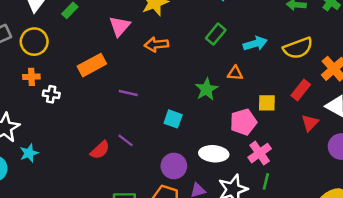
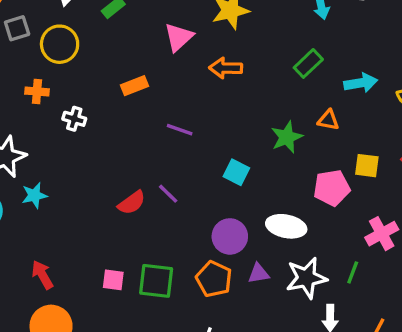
orange rectangle: (92, 65) -> (134, 86), size x0.7
orange cross: (31, 77) -> (37, 91), moved
pink cross: (260, 153) -> (382, 234), moved

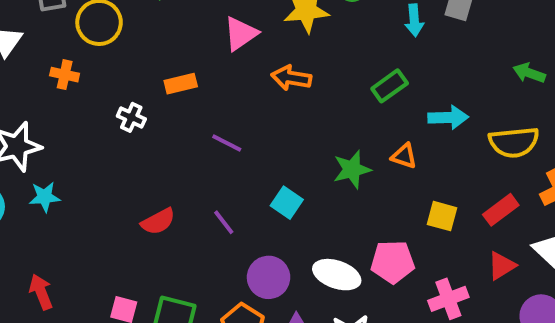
white cross: (74, 119) -> (131, 117), moved
pink pentagon: (332, 188) -> (393, 262), moved
purple line: (168, 194) -> (224, 222), moved

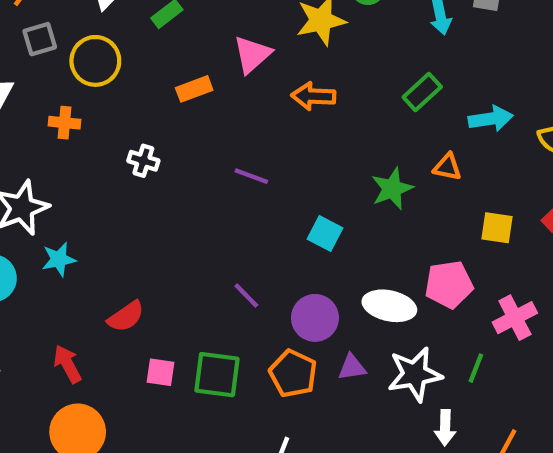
orange rectangle: (181, 84) -> (194, 89), moved
red semicircle: (158, 221) -> (126, 316), moved
purple line: (224, 222) -> (246, 295), moved

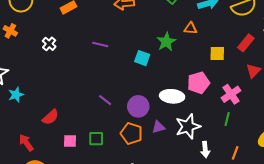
orange cross: (65, 123) -> (10, 31), turned 32
white cross: (143, 161) -> (49, 44), turned 32
cyan square: (325, 234) -> (142, 58), moved
green line: (476, 368) -> (227, 119), moved
green square: (217, 375) -> (96, 139), size x0.7

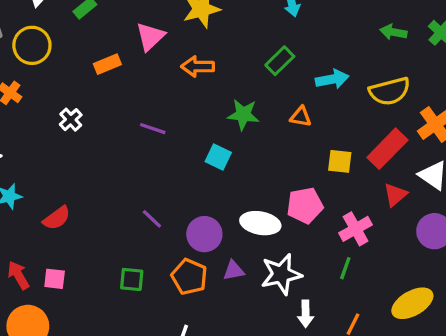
green star: (166, 42) -> (243, 115), moved, turned 30
red rectangle: (246, 43) -> (387, 149), size x1.4
red semicircle: (50, 117) -> (57, 218), moved
pink square: (70, 141) -> (55, 279), moved

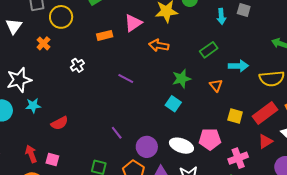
green star: (243, 115) -> (182, 79), turned -30
orange triangle: (301, 117) -> (216, 85), turned 32
cyan square: (218, 157) -> (173, 104), moved

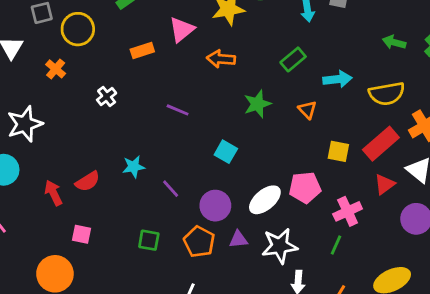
cyan square: (173, 104) -> (226, 152), moved
cyan star: (33, 106) -> (134, 167), moved
white ellipse: (181, 146) -> (265, 200), turned -55
red arrow: (31, 154) -> (53, 193), moved

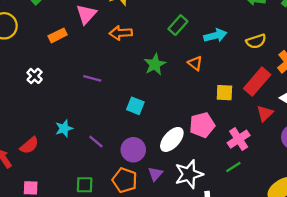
yellow semicircle: (387, 94) -> (256, 41), size x0.7
purple triangle: (238, 239) -> (155, 174), turned -35
green line: (336, 245) -> (233, 167), turned 42

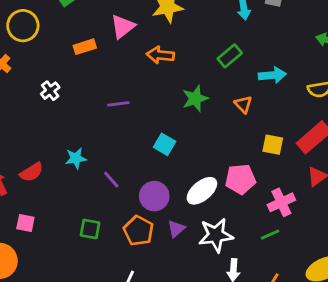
purple line: (92, 78) -> (118, 104), turned -30

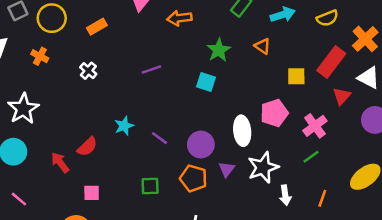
orange rectangle: (85, 47) -> (97, 27), moved
cyan square: (165, 144) -> (206, 82), moved
white ellipse: (202, 191) -> (242, 131), turned -44

